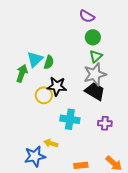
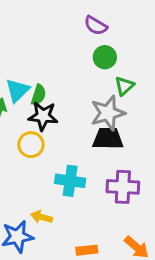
green triangle: (96, 56) -> (124, 86), moved
black star: (57, 86) -> (43, 116), moved
black trapezoid: (95, 91) -> (108, 139), turned -30
purple cross: (105, 123) -> (123, 187), size x1.5

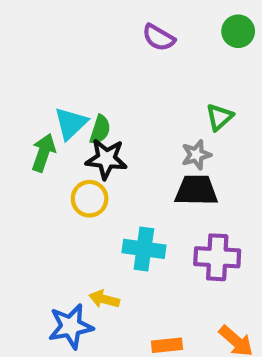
purple semicircle: (96, 26) -> (159, 38), moved
green circle: (105, 57) -> (238, 31), moved
gray star: (108, 113) -> (196, 155), size x0.6

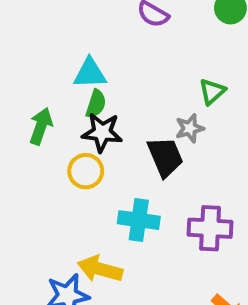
cyan triangle: (71, 123) -> (90, 73), moved, turned 42
black trapezoid: (196, 190) -> (165, 157), moved, turned 66
yellow arrow: (104, 299) -> (100, 269), size x1.5

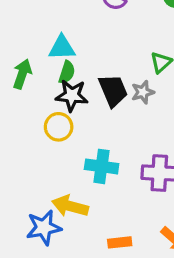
green arrow: (41, 126) -> (22, 74), moved
black trapezoid: (165, 157) -> (113, 90), moved

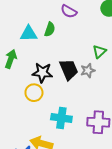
cyan triangle: (62, 48) -> (29, 34), moved
green semicircle: (67, 72) -> (50, 29), moved

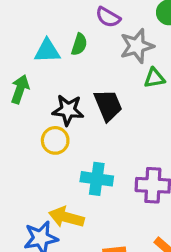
green triangle: (99, 51) -> (154, 78), turned 32
gray star: (88, 70) -> (137, 46), moved, size x1.5

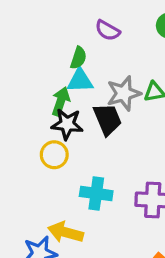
gray star: (137, 46) -> (124, 93), moved
cyan triangle: (47, 51) -> (80, 80), moved
green arrow: (20, 89) -> (61, 101), moved

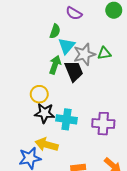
cyan triangle: (80, 80) -> (67, 46), moved, turned -48
green arrow: (61, 101) -> (55, 65), moved
black star: (67, 124) -> (45, 113), moved

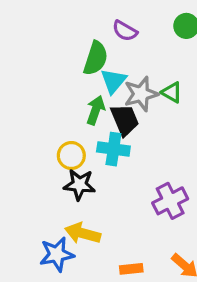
green semicircle: (55, 31) -> (96, 58), size x1.5
green triangle: (104, 53) -> (172, 92), turned 40
cyan cross: (67, 119) -> (113, 149), moved
purple cross: (103, 124) -> (170, 201), turned -30

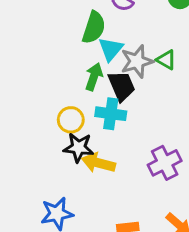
yellow arrow: (83, 233) -> (98, 163), moved

